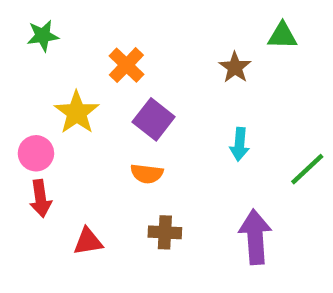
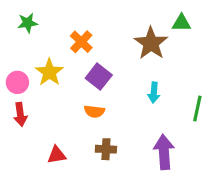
brown star: (235, 67) -> (151, 43), size x1.6
pink circle: (36, 153) -> (17, 82), moved
green line: (307, 169) -> (197, 109), turned -35
red arrow: (40, 199) -> (20, 114), moved

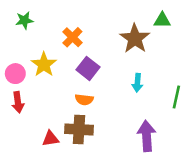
brown cross: (106, 149) -> (79, 129), moved, size x1.5

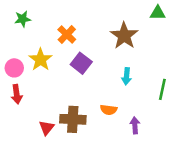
green triangle: (162, 20) -> (158, 13), moved
orange semicircle: (84, 100) -> (109, 110), moved
purple arrow: (147, 136) -> (135, 125), size x0.6
red triangle: (50, 139) -> (47, 128), turned -42

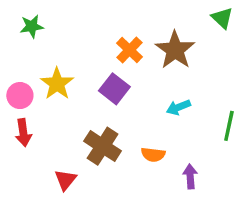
green triangle: (158, 13) -> (222, 18), turned 42
orange cross: (67, 34) -> (130, 50), moved
cyan arrow: (127, 76) -> (178, 107), turned 63
brown cross: (73, 119) -> (103, 146), moved, turned 30

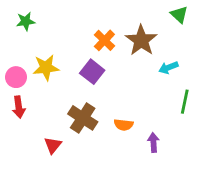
yellow star: (57, 84) -> (46, 68), turned 30
cyan arrow: (178, 107) -> (168, 68), moved

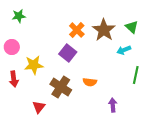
green triangle: (179, 15) -> (132, 27), moved
yellow star: (46, 68) -> (34, 65), moved
pink circle: (16, 77) -> (12, 47), moved
orange semicircle: (124, 125) -> (90, 82), moved

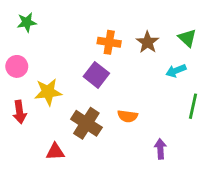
orange cross: (77, 30) -> (109, 42), turned -35
brown star: (104, 30) -> (148, 42), size x0.7
red triangle: (39, 107) -> (55, 152), turned 48

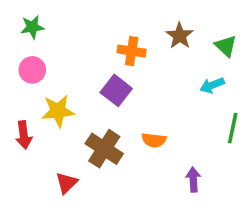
brown star: (148, 42) -> (180, 36), moved
pink circle: (17, 66) -> (32, 70), moved
red triangle: (55, 152) -> (67, 183), turned -42

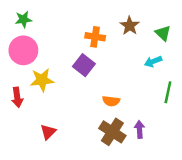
pink circle: (32, 70) -> (23, 50), size x1.5
brown cross: (104, 149) -> (112, 132), moved

